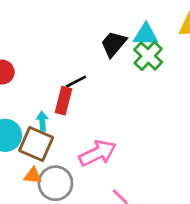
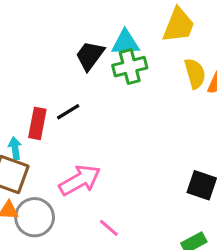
green cross: (148, 56) -> (130, 67), turned 36
black line: (76, 82) -> (68, 112), moved

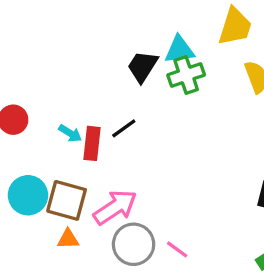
cyan arrow: (15, 148) -> (70, 133), moved, turned 135
pink arrow: (80, 180) -> (115, 207), moved
gray circle: (35, 217) -> (134, 244), moved

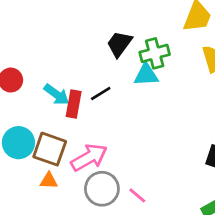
cyan triangle: (180, 50) -> (146, 75), moved
cyan arrow: (70, 133) -> (56, 94), size x1.4

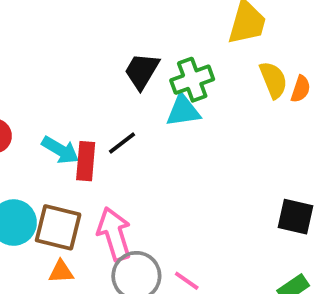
pink arrow: (89, 157) -> (114, 234), turned -72

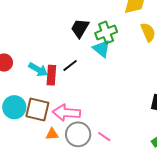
cyan triangle: (183, 111) -> (102, 49), turned 48
pink arrow: (114, 234) -> (66, 113), turned -68
orange triangle: (61, 272) -> (52, 134), moved

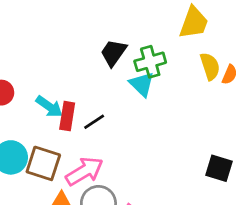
black line: (70, 66) -> (94, 122), moved
pink arrow: (66, 113) -> (84, 171), turned 140

